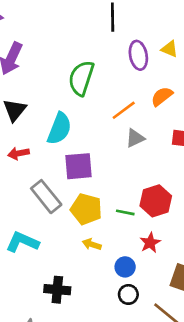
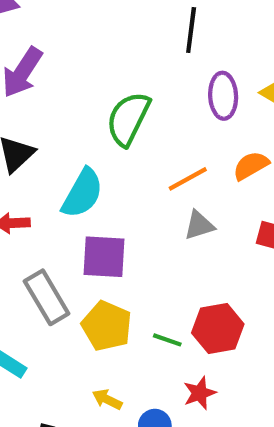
yellow arrow: (92, 244) -> (107, 399), moved

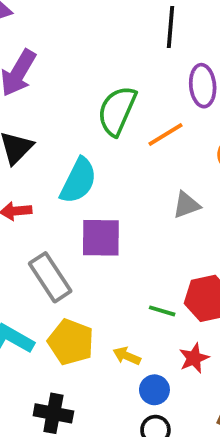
orange line: (188, 179) -> (165, 135), moved
yellow pentagon: (107, 326) -> (71, 342), moved
yellow arrow: (107, 399) -> (127, 356), moved

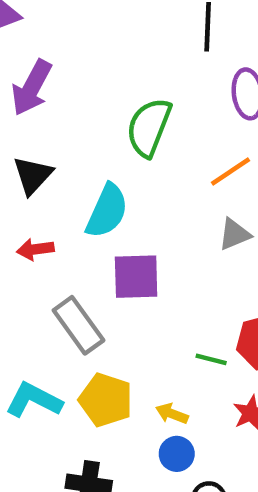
orange line: (165, 135) -> (230, 171), moved
blue circle: (154, 390) -> (177, 454), moved

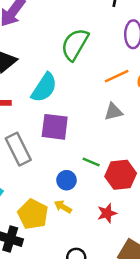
green line: (211, 359) -> (91, 162), moved
yellow pentagon: (106, 400) -> (33, 214), moved
blue circle: (177, 454) -> (67, 180), moved

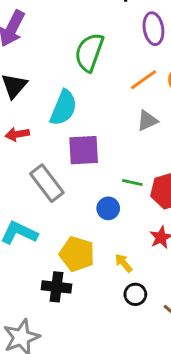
yellow arrow: (63, 207) -> (124, 263), moved, turned 30

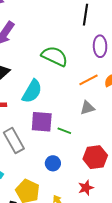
green semicircle: (89, 52) -> (55, 56), turned 88
green line: (132, 183) -> (64, 131), moved

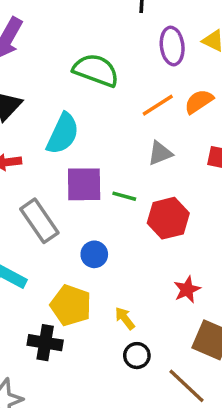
red hexagon: (95, 157) -> (168, 218), moved
blue circle: (53, 163) -> (94, 254), moved
red star: (86, 188) -> (187, 290), moved

